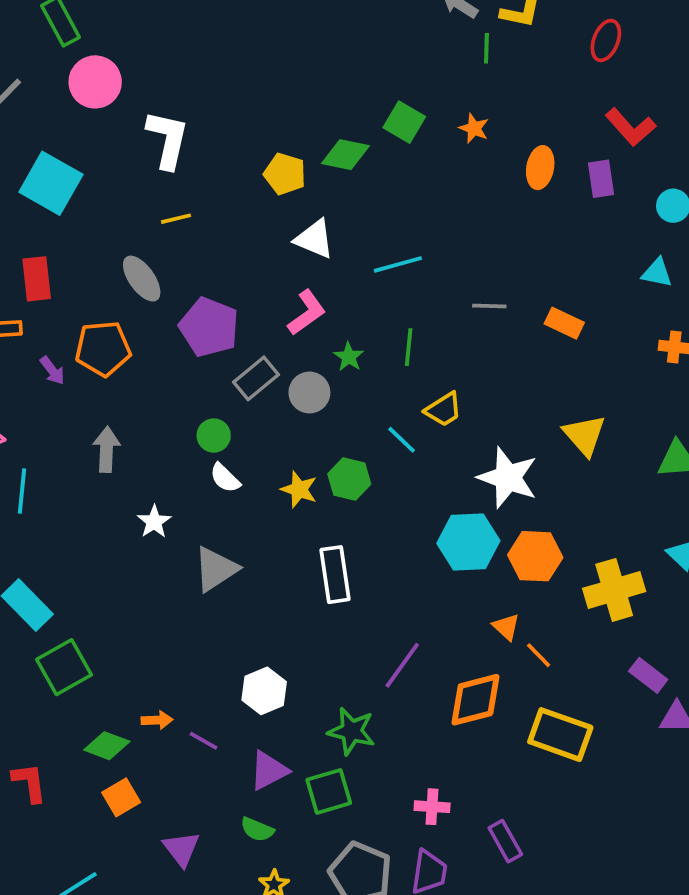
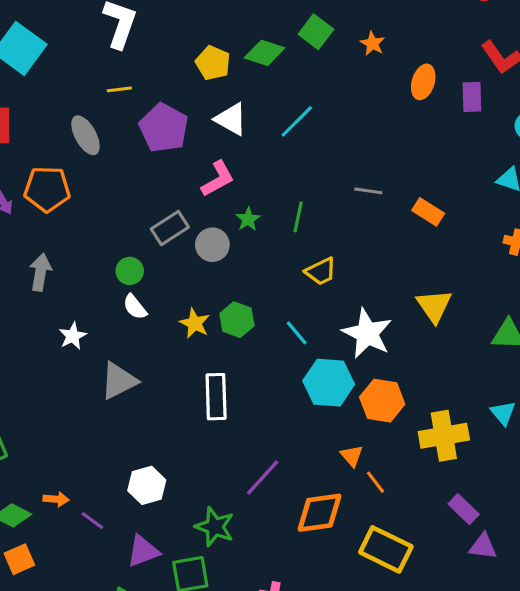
cyan line: (398, 264) -> (297, 121), moved, turned -36
purple pentagon: (209, 327) -> (164, 128), moved
cyan line: (402, 440) -> (297, 333), moved

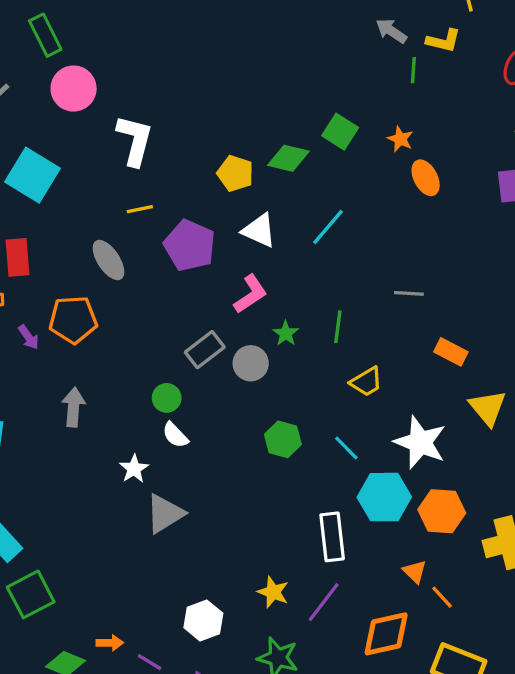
orange ellipse: (423, 82) -> (426, 178), moved, turned -40
orange rectangle: (428, 212) -> (451, 352), moved
yellow star: (195, 323) -> (273, 592), moved
white star: (73, 336) -> (134, 469), moved
white rectangle: (216, 397) -> (332, 537), moved

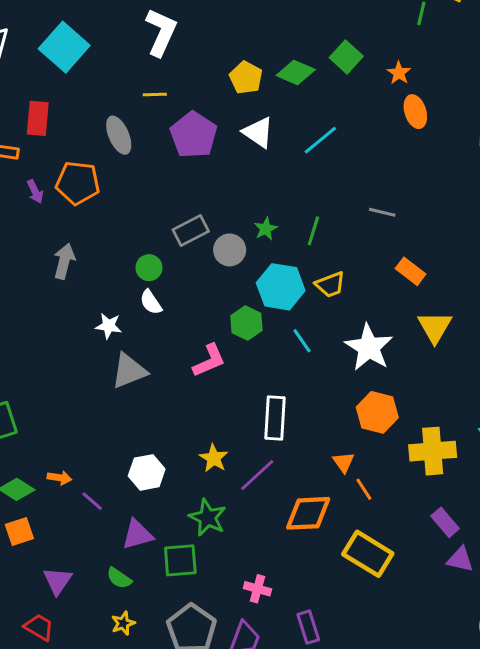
pink L-shape: (250, 294) -> (209, 361), moved
white star: (134, 469) -> (109, 326), turned 30
cyan hexagon: (384, 497) -> (281, 287), moved

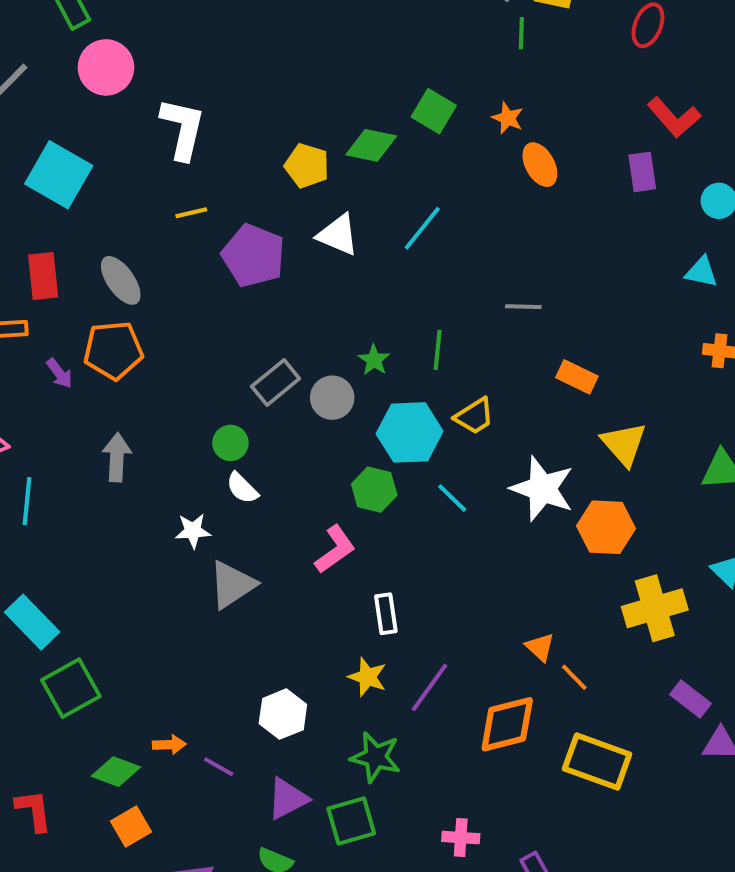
gray ellipse: (119, 135) -> (121, 280), moved
orange hexagon: (377, 412) -> (606, 527), moved
white rectangle: (275, 418) -> (386, 614), moved, size x0.7

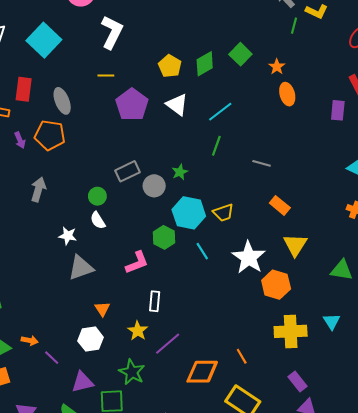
green diamond: (371, 145) -> (205, 64), turned -55
green line: (438, 350) -> (216, 146), moved
orange triangle: (540, 647) -> (102, 309), moved

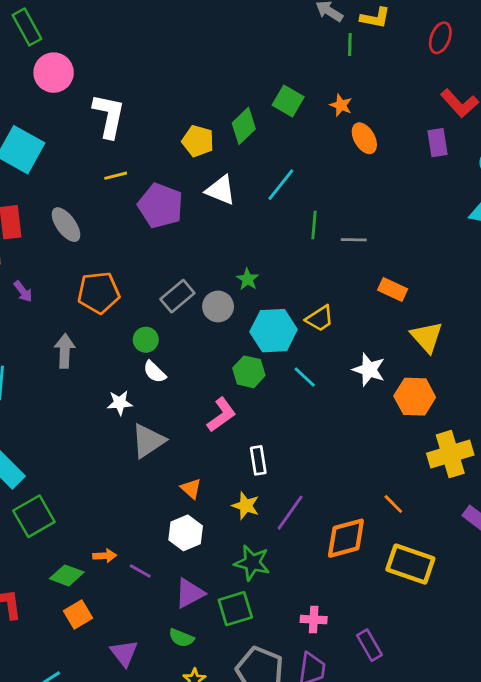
orange pentagon: (50, 135) -> (99, 293), moved
green line: (216, 146) -> (314, 225), moved
white star: (249, 257) -> (369, 370), size x0.7

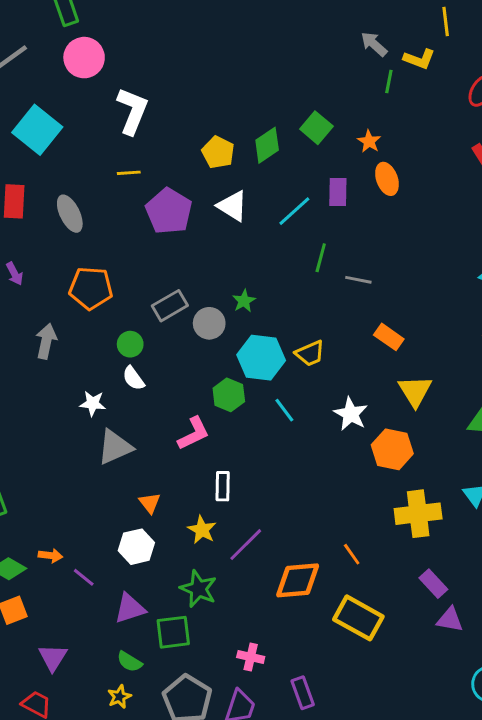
purple rectangle: (437, 143) -> (338, 192), moved
green semicircle: (181, 638) -> (129, 662), moved

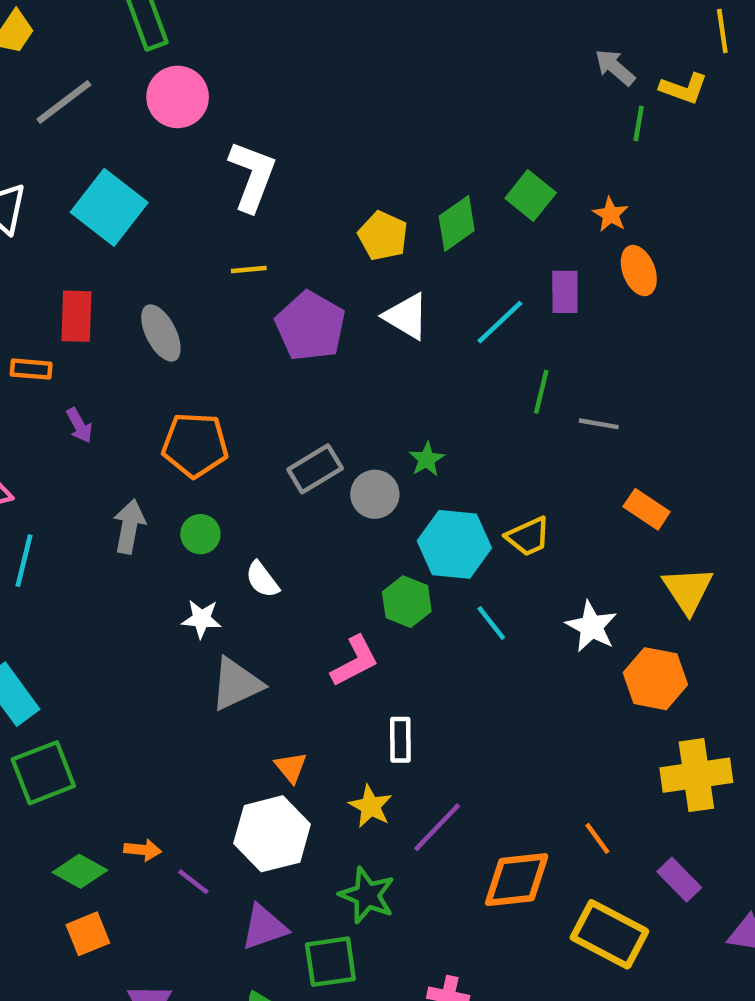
green circle: (130, 344) -> (200, 534), moved
white hexagon: (136, 547) -> (272, 834), size x1.4
purple rectangle: (433, 584) -> (679, 880), moved

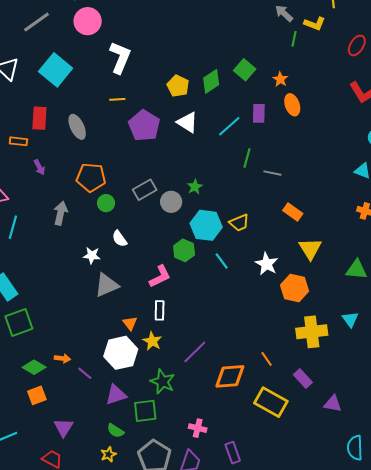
green circle: (200, 534) -> (106, 203), moved
white rectangle: (400, 740) -> (160, 310), moved
yellow star: (371, 806) -> (152, 341), moved

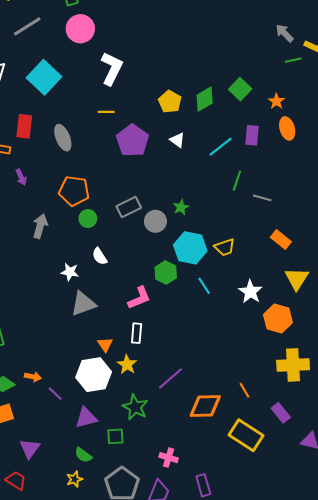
green line: (294, 39) -> (293, 60), turned 63
white triangle: (187, 122) -> (177, 140), size x0.7
green square: (145, 411) -> (115, 436), size x0.7

